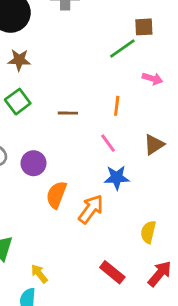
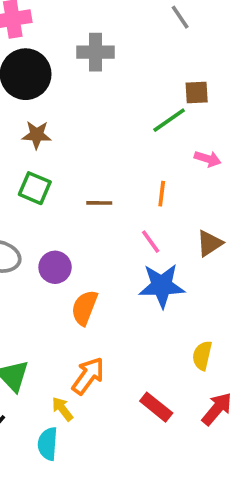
green square: (18, 102) -> (35, 188), turned -30
blue star: (117, 178) -> (162, 286), size x1.4
orange arrow: (91, 209) -> (88, 376), moved

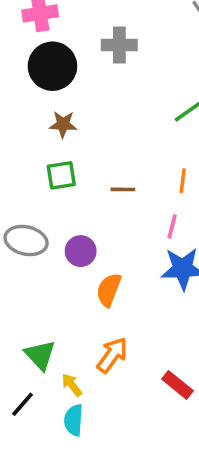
green square: (35, 188) -> (61, 175), turned -32
pink line: (151, 242) -> (172, 226), turned 50
yellow arrow: (62, 409) -> (72, 385), moved

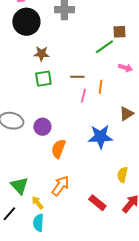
brown star: (63, 124) -> (41, 54), moved
green square: (61, 175) -> (43, 79), moved
brown line: (123, 189) -> (77, 77), moved
pink line: (172, 226) -> (83, 96), moved

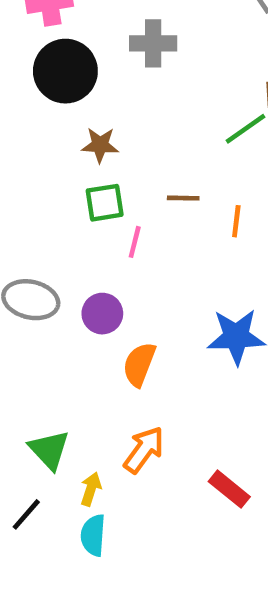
pink line: (83, 96) -> (135, 242), moved
yellow arrow: (37, 203) -> (91, 489), turned 56

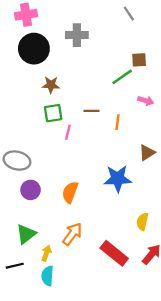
purple circle: (102, 314) -> (31, 190), moved
green triangle: (49, 450) -> (26, 234), turned 35
red rectangle: (229, 489) -> (114, 253), size x1.4
black line: (26, 514) -> (15, 266), turned 36

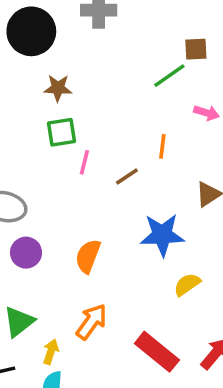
brown line: (92, 111) -> (127, 176), moved, turned -35
yellow semicircle: (142, 222) -> (187, 284), moved, turned 42

